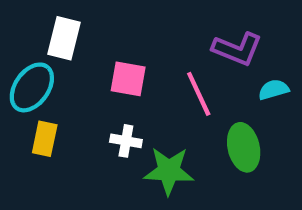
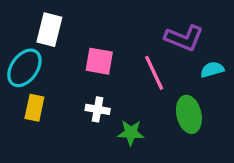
green star: (169, 171) -> (131, 133), size x0.7

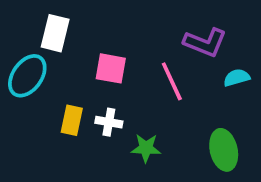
yellow rectangle: (34, 108) -> (72, 120), moved
green ellipse: (189, 114) -> (224, 150), moved

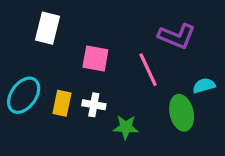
cyan ellipse: (27, 76) -> (24, 95), moved
cyan semicircle: (237, 78) -> (204, 86), moved
green ellipse: (224, 150) -> (182, 113), moved

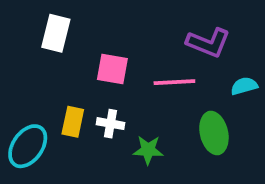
pink line: (148, 70) -> (174, 82), turned -68
cyan semicircle: (204, 86) -> (244, 86), moved
cyan ellipse: (24, 95) -> (28, 146), moved

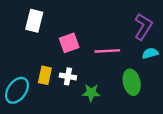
purple L-shape: (208, 43) -> (143, 27), moved, turned -80
pink square: (112, 69) -> (69, 43), turned -30

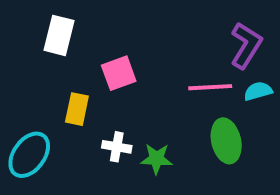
pink line: (107, 51) -> (210, 87), moved
yellow rectangle: (45, 75) -> (77, 109), moved
white cross: (68, 76) -> (117, 147), moved

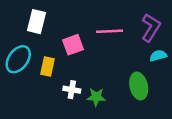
pink line: (210, 87) -> (109, 31), moved
cyan ellipse: (29, 155) -> (18, 59), moved

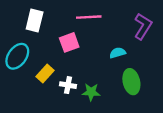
pink line: (109, 31) -> (89, 17), moved
cyan semicircle: (158, 56) -> (118, 53), moved
yellow rectangle: (47, 67) -> (45, 74), moved, turned 30

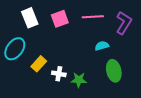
pink line: (89, 17) -> (93, 17), moved
white rectangle: (35, 21) -> (30, 18), turned -36
pink square: (69, 42) -> (60, 19), moved

